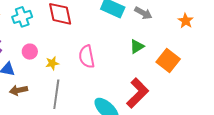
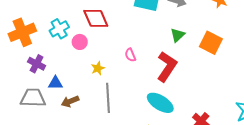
pink circle: (30, 52) -> (80, 42), moved
pink semicircle: (87, 57) -> (130, 55), size x0.6
red L-shape: (138, 93) -> (167, 67), moved

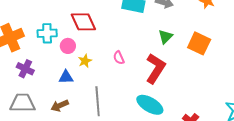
cyan cross: (59, 29) -> (47, 33), turned 30
yellow star: (98, 68) -> (85, 61), moved
blue triangle: (55, 83) -> (66, 77), moved

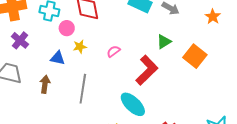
pink semicircle: (119, 58) -> (113, 51), turned 64
brown arrow: (60, 106) -> (45, 84), turned 108

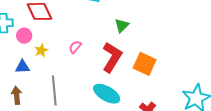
orange square: (195, 56) -> (145, 64), moved

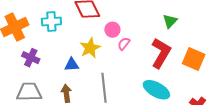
pink circle: (24, 36) -> (112, 30), moved
yellow star: (41, 50) -> (90, 48), size x1.5

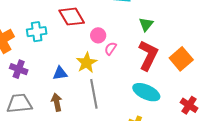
green triangle: (170, 21) -> (146, 24), moved
yellow star: (90, 48) -> (87, 63), moved
orange square: (194, 59) -> (181, 59), turned 30

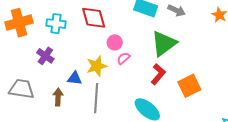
green triangle: (146, 24) -> (164, 43), size x1.8
red L-shape: (148, 55) -> (158, 74), size x0.7
purple cross: (19, 69) -> (45, 56), moved
blue triangle: (60, 73) -> (75, 78), moved

